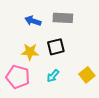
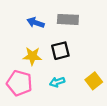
cyan arrow: (53, 76) -> (57, 82), turned 32

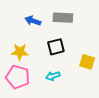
yellow star: (32, 56) -> (20, 52), moved
yellow square: (94, 81) -> (87, 62), moved, turned -35

